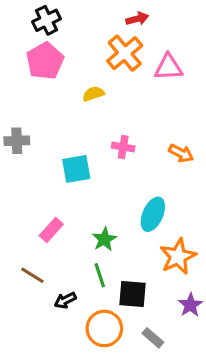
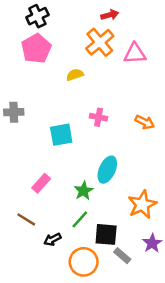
cyan ellipse: (153, 214) -> (107, 170), moved
green line: (100, 275) -> (80, 219), turned 60
gray rectangle: (153, 338) -> (122, 256), moved

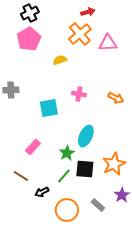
black square: (106, 234) -> (85, 169), moved

